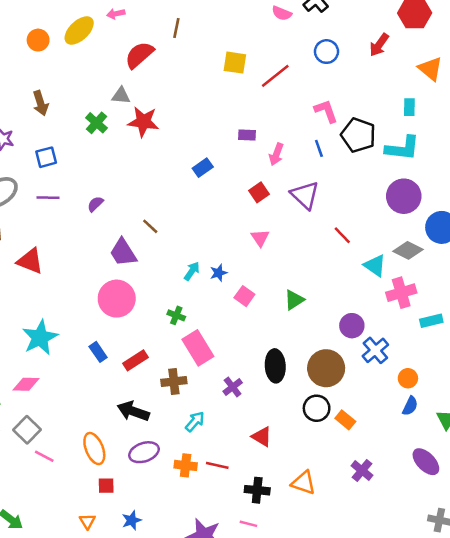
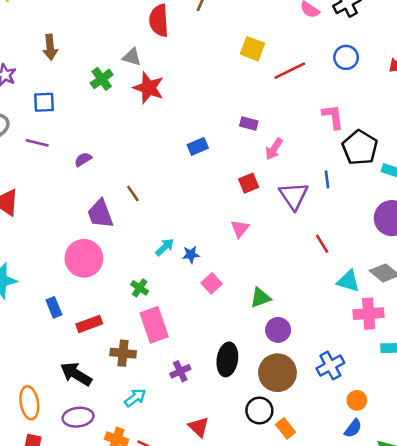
red semicircle: (139, 55) -> (159, 20), turned -64
blue line: (319, 148) -> (327, 179), moved
cyan triangle: (375, 266) -> (348, 281), turned -30
purple circle: (352, 326) -> (278, 330), moved

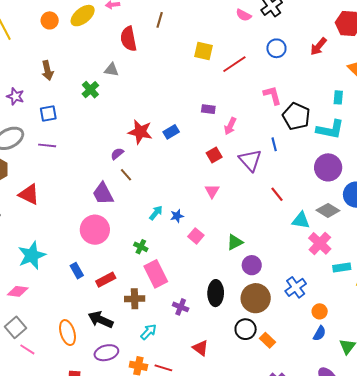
red star: (149, 88) -> (140, 132), moved
purple semicircle: (83, 159) -> (117, 154), moved
pink cross: (369, 314) -> (320, 243), turned -35
purple cross: (180, 371) -> (181, 307), turned -35
orange ellipse: (29, 403) -> (68, 333), moved

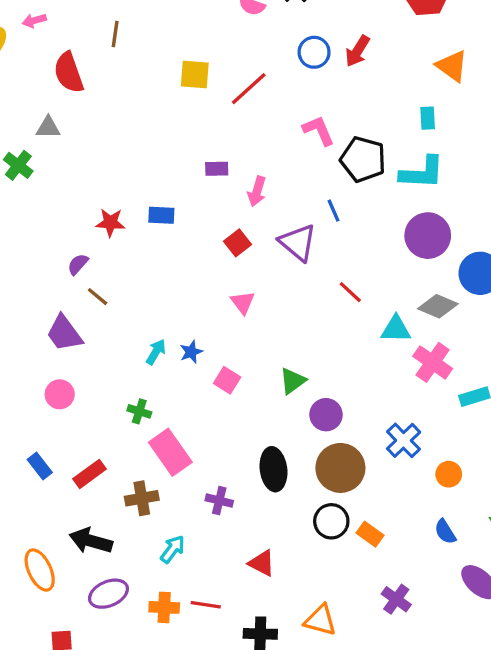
red arrow: (319, 46) -> (358, 51), moved
red star: (140, 132) -> (110, 223), size x0.7
blue rectangle: (171, 132) -> (161, 215), turned 42
pink circle: (95, 230) -> (60, 394), size x0.6
blue semicircle: (320, 333) -> (445, 532), moved, turned 126

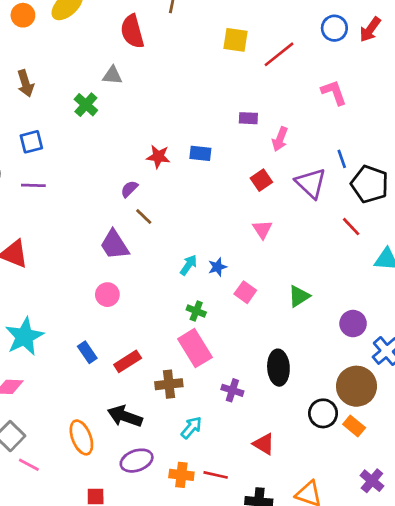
black pentagon: (363, 159) -> (370, 184), moved
green cross: (139, 411) -> (196, 311), moved
purple circle: (326, 415) -> (353, 324), moved
brown circle: (340, 468) -> (357, 386), moved

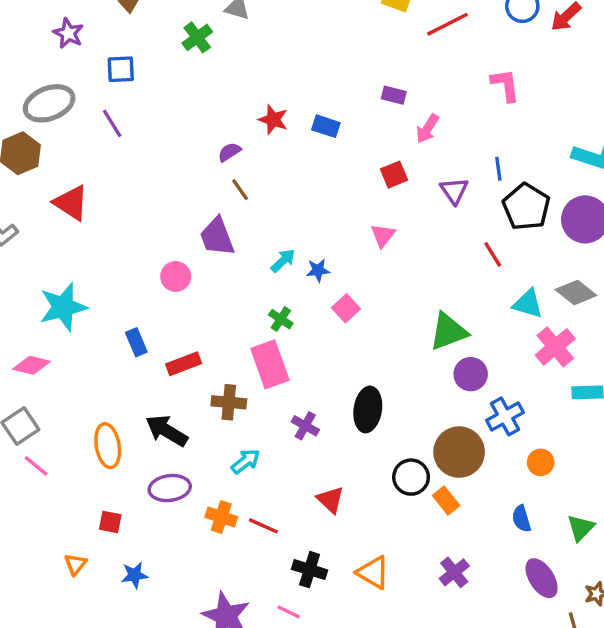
purple triangle: (311, 183) -> (454, 191), size x0.7
purple line: (33, 185) -> (112, 123), turned 45
purple trapezoid: (114, 245) -> (217, 237), moved
green triangle: (299, 296) -> (448, 332), moved, size x1.4

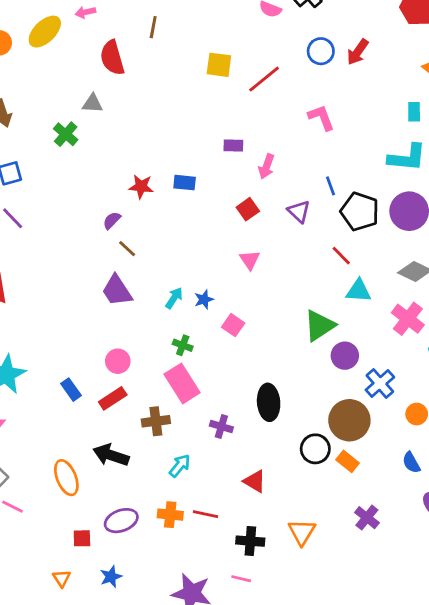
pink circle: (176, 276) -> (118, 361), moved
cyan triangle: (528, 304) -> (359, 291), moved
purple ellipse: (170, 488) -> (121, 521), moved
orange triangle: (373, 572) -> (302, 532), turned 44

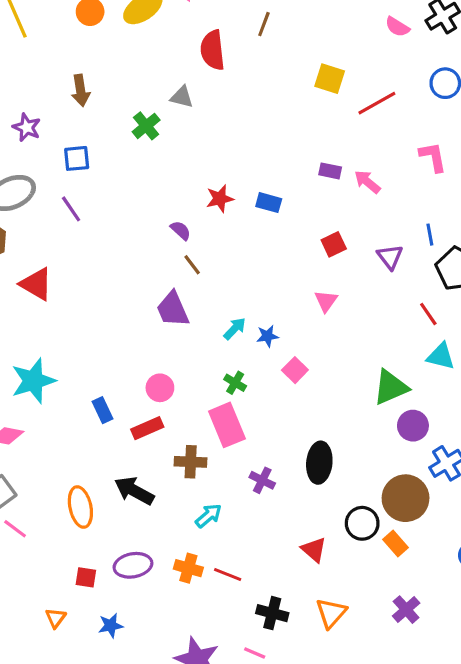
pink arrow: (266, 166) -> (367, 182), moved, turned 100
red star: (141, 187) -> (220, 199), turned -30
purple semicircle: (112, 220) -> (181, 230), turned 78
red triangle: (255, 481) -> (314, 550), moved

